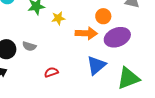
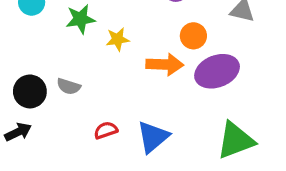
blue triangle: (96, 65) -> (153, 137), moved

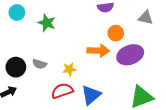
green star: (80, 19) -> (47, 23), turned 30
yellow star: (118, 39) -> (69, 69), moved
red semicircle: (106, 130) -> (62, 91), size x1.5

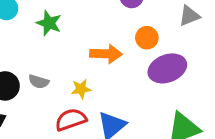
gray triangle: (146, 18) -> (189, 16), turned -35
orange arrow: (98, 51) -> (106, 54), moved

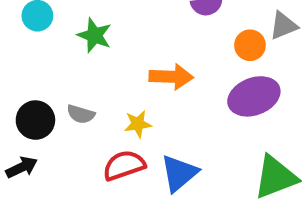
orange circle: (147, 38) -> (250, 45), moved

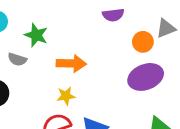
orange arrow: (171, 77) -> (71, 63), moved
gray semicircle: (81, 114) -> (17, 59), moved

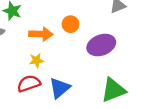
orange circle: (143, 42) -> (71, 24), moved

